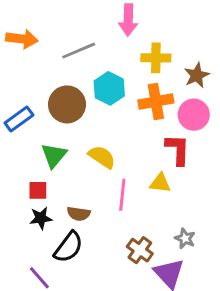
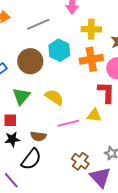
pink line: (122, 195) -> (68, 123), turned 70

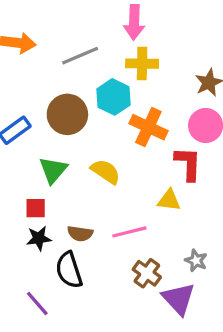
yellow cross: (91, 29) -> (142, 64), moved
orange cross: (91, 59) -> (148, 127), moved, turned 35
pink line: (68, 123) -> (129, 232), moved
black semicircle: (31, 159) -> (69, 270), turned 125

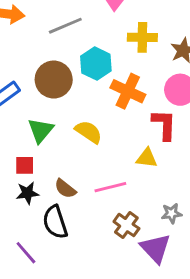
yellow cross: (142, 64) -> (142, 37), moved
brown semicircle: (80, 234) -> (65, 189), turned 30
gray star: (196, 261) -> (171, 213), turned -30

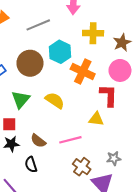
black semicircle: (55, 222) -> (31, 165), size x0.7

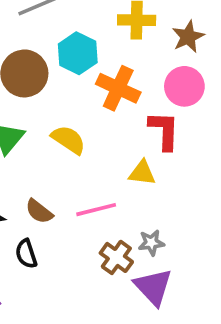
gray star: (114, 158) -> (151, 243), moved

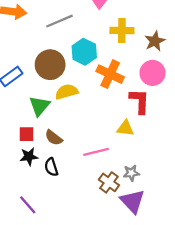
yellow semicircle: (69, 140) -> (67, 92), moved, turned -50
brown semicircle: (39, 211) -> (54, 138), moved
black semicircle: (26, 254) -> (51, 167), moved

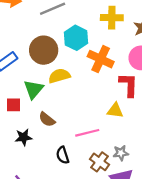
red square: (27, 134) -> (13, 105), moved
black semicircle: (51, 167) -> (63, 155), moved

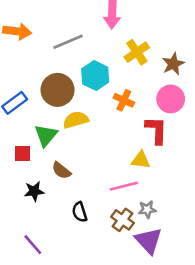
yellow cross: (112, 18) -> (137, 52), turned -35
orange cross: (101, 59) -> (124, 100), size x0.7
pink line: (87, 133) -> (124, 186), moved

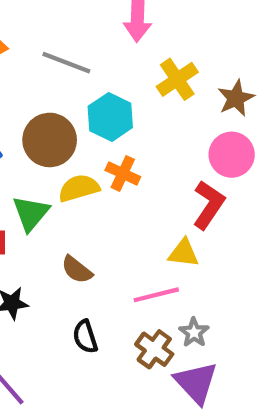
gray line: (68, 42) -> (66, 63), turned 44
orange cross: (124, 100) -> (123, 173), moved
red L-shape: (156, 130) -> (209, 205), turned 32
brown semicircle: (61, 170) -> (77, 270), moved
gray star: (147, 209) -> (194, 332), turned -30

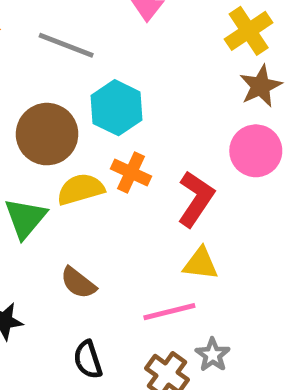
yellow cross: (177, 79) -> (249, 31), moved
red L-shape: (209, 205) -> (196, 199), moved

